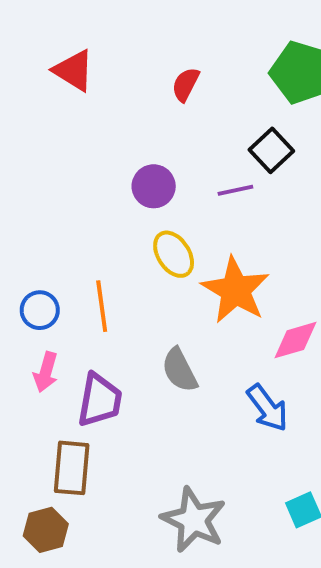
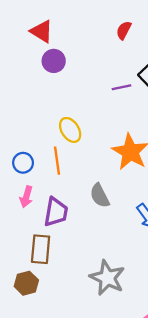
red semicircle: (186, 84) -> (124, 30), moved
purple circle: (154, 186) -> (54, 61), moved
purple line: (235, 190) -> (122, 87), moved
yellow ellipse: (174, 254) -> (70, 130), moved

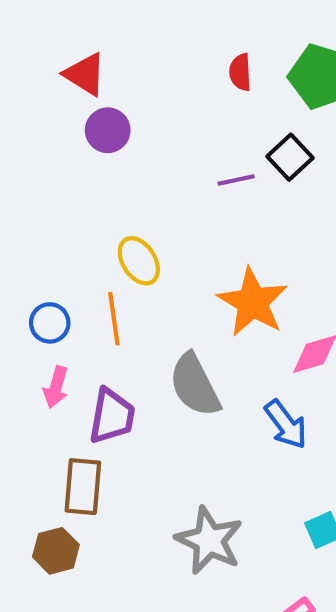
red semicircle: (124, 30) -> (240, 72), turned -30
gray semicircle: (100, 196) -> (195, 385), size x1.4

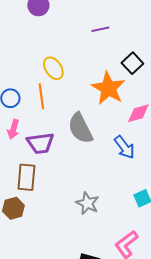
black square: (290, 157) -> (132, 63), moved
purple trapezoid: (112, 416) -> (40, 143), turned 72
gray star: (209, 540) -> (87, 203), size x0.7

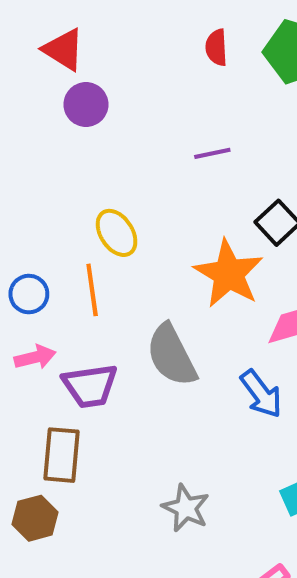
pink arrow: (13, 129) -> (35, 357), turned -120

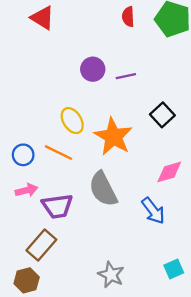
purple circle: (86, 105) -> (93, 69), moved
orange star: (229, 274) -> (113, 137), moved
orange line: (92, 290) -> (59, 153), turned -56
brown rectangle: (62, 455) -> (41, 245), turned 36

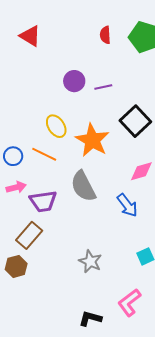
black square: (162, 115) -> (135, 121), size x1.4

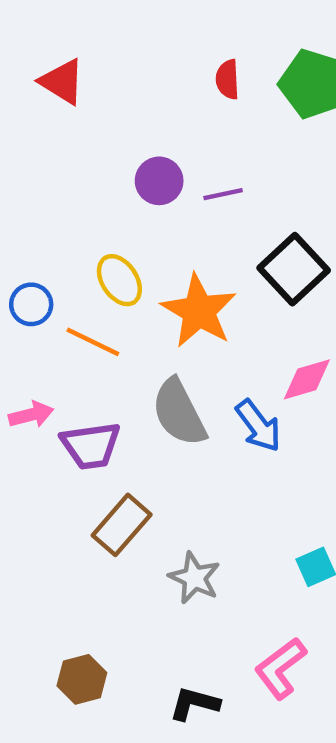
blue circle: (13, 156) -> (31, 304), moved
blue arrow: (127, 205) -> (258, 426), moved
brown rectangle: (29, 235) -> (122, 525), moved
brown hexagon: (16, 266) -> (82, 679), moved

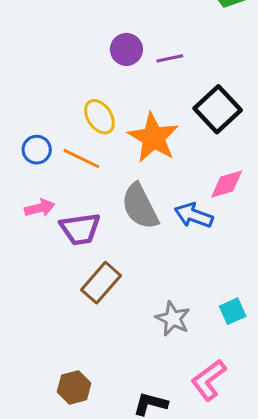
blue circle: (31, 304) -> (37, 150), moved
blue arrow: (258, 426) -> (194, 215), turned 147
gray star: (194, 578) -> (173, 319), moved

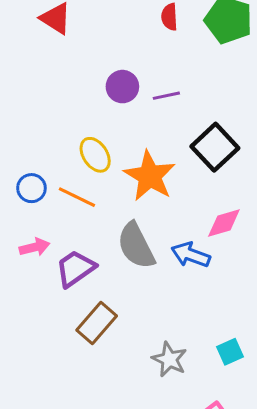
purple trapezoid: (80, 229) -> (75, 268), turned 153

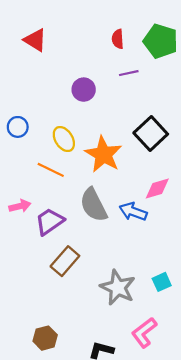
purple line: (166, 96) -> (129, 73), moved
blue circle: (31, 188) -> (18, 127), moved
gray star: (169, 359) -> (118, 287), size x1.4

